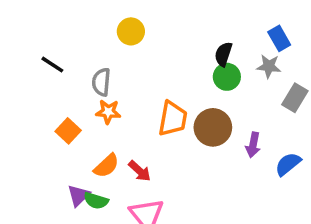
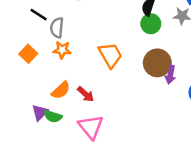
black line: (52, 65) -> (39, 15), moved
orange trapezoid: (173, 119) -> (110, 55), turned -40
brown circle: (213, 127) -> (157, 63), moved
orange square: (68, 131) -> (28, 54), moved

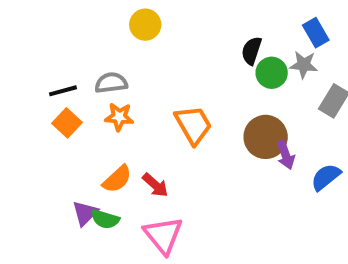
black line: (39, 15) -> (63, 91), moved, turned -48
green circle: (151, 24) -> (272, 73), moved
gray semicircle: (57, 28) -> (111, 83), turned 78
purple arrow: (170, 75) -> (286, 155), turned -30

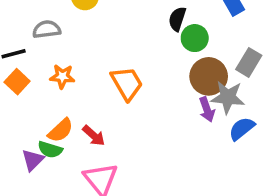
gray star: (304, 65) -> (228, 97), moved, size x1.4
gray semicircle: (111, 83) -> (47, 29), moved
brown circle: (266, 137) -> (209, 76), moved
green semicircle: (105, 219) -> (50, 150), moved

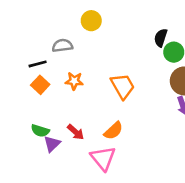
orange semicircle: (61, 130) -> (114, 131), moved
red arrow: (94, 136) -> (76, 132), moved
green semicircle: (50, 150) -> (40, 131), moved

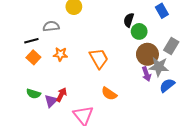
orange semicircle: (114, 131) -> (109, 94), moved, turned 77
red arrow: (76, 132) -> (61, 95), turned -104
purple triangle: (52, 144) -> (51, 101), moved

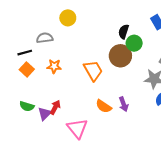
brown circle: (147, 54) -> (120, 56), moved
purple arrow: (146, 74) -> (124, 104), moved

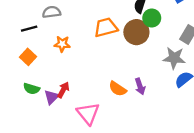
orange square: (27, 69) -> (28, 57), moved
orange trapezoid: (93, 70) -> (106, 27), moved, turned -75

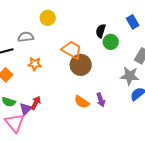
orange trapezoid: (106, 27) -> (72, 50), turned 45
brown circle: (136, 32) -> (81, 65), moved
pink triangle: (88, 113) -> (15, 123), moved

